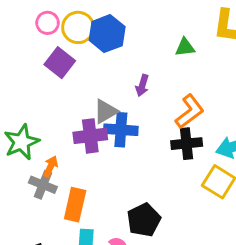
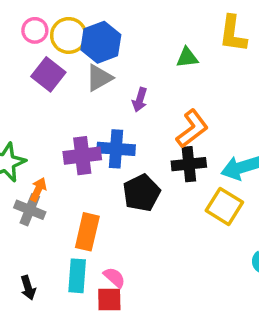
gray triangle: (106, 111) -> (99, 78), moved
orange rectangle: (75, 205) -> (87, 232), moved
black pentagon: (144, 220) -> (141, 193), moved

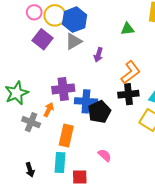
blue cross: (116, 149) -> (86, 101), moved
orange arrow: (38, 189) -> (49, 110), moved
pink semicircle: (114, 277) -> (105, 155), moved

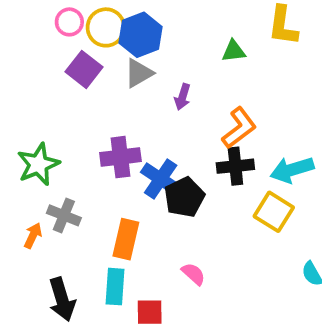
blue cross: (86, 101) -> (161, 179), turned 30
orange arrow: (49, 110) -> (33, 236), moved
black arrow: (30, 170) -> (62, 299), size x1.6

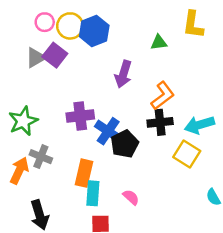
gray triangle: (139, 73) -> (36, 58), moved
purple arrow: (182, 97) -> (123, 74), size x1.5
orange arrow: (33, 236) -> (19, 171), size x1.5
cyan rectangle: (115, 287) -> (93, 193), moved

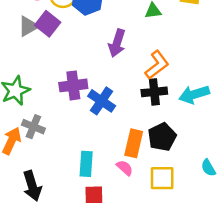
black pentagon: (125, 144) -> (162, 137), moved
yellow square: (187, 154) -> (162, 178), moved, turned -32
orange rectangle: (84, 173) -> (134, 143), moved

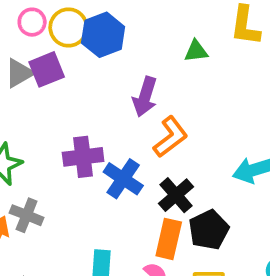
purple square: (48, 24) -> (47, 69), turned 30
orange L-shape: (157, 65) -> (171, 137), moved
black cross: (154, 92) -> (176, 195), moved, turned -35

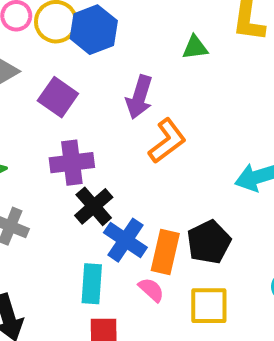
purple square: (47, 69) -> (58, 97), moved, turned -33
blue cross: (123, 179) -> (125, 240), moved
black cross: (176, 195) -> (94, 206), moved

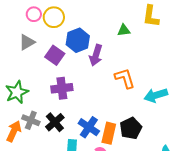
blue hexagon: (94, 30) -> (78, 40), moved
orange L-shape: (167, 141) -> (125, 78), moved, turned -70
black cross: (94, 206) -> (55, 122), moved

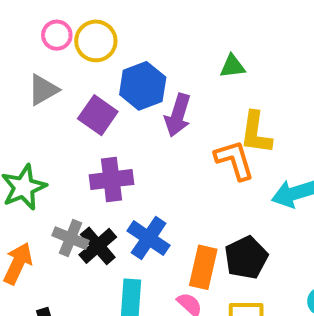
yellow L-shape: (151, 16) -> (256, 133), moved
gray cross: (31, 120) -> (70, 238), moved
blue cross: (89, 127) -> (149, 238), moved

